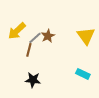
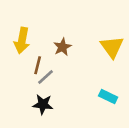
yellow arrow: (17, 31) -> (22, 40), turned -36
gray line: (35, 38) -> (45, 77), moved

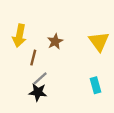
gray line: (45, 77) -> (40, 78), moved
cyan rectangle: (108, 97) -> (96, 85), turned 49

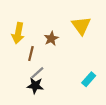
yellow triangle: (99, 41) -> (81, 26), moved
cyan rectangle: (96, 85) -> (89, 79), turned 56

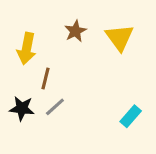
brown star: (51, 39) -> (75, 31), moved
black star: (35, 86) -> (22, 108), moved

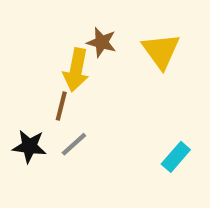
brown star: (75, 31) -> (102, 42), turned -30
yellow arrow: (27, 49) -> (76, 70), moved

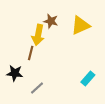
yellow triangle: (161, 51) -> (80, 25), turned 42
gray line: (74, 144) -> (37, 88), moved

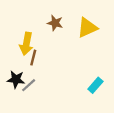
yellow arrow: (38, 35) -> (26, 44), moved
gray line: (37, 88) -> (29, 85), moved

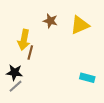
gray line: (29, 85) -> (16, 86), moved
cyan rectangle: (95, 85) -> (87, 78), turned 64

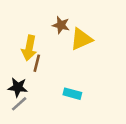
yellow triangle: (80, 25) -> (81, 39), moved
cyan rectangle: (87, 78) -> (72, 94), moved

